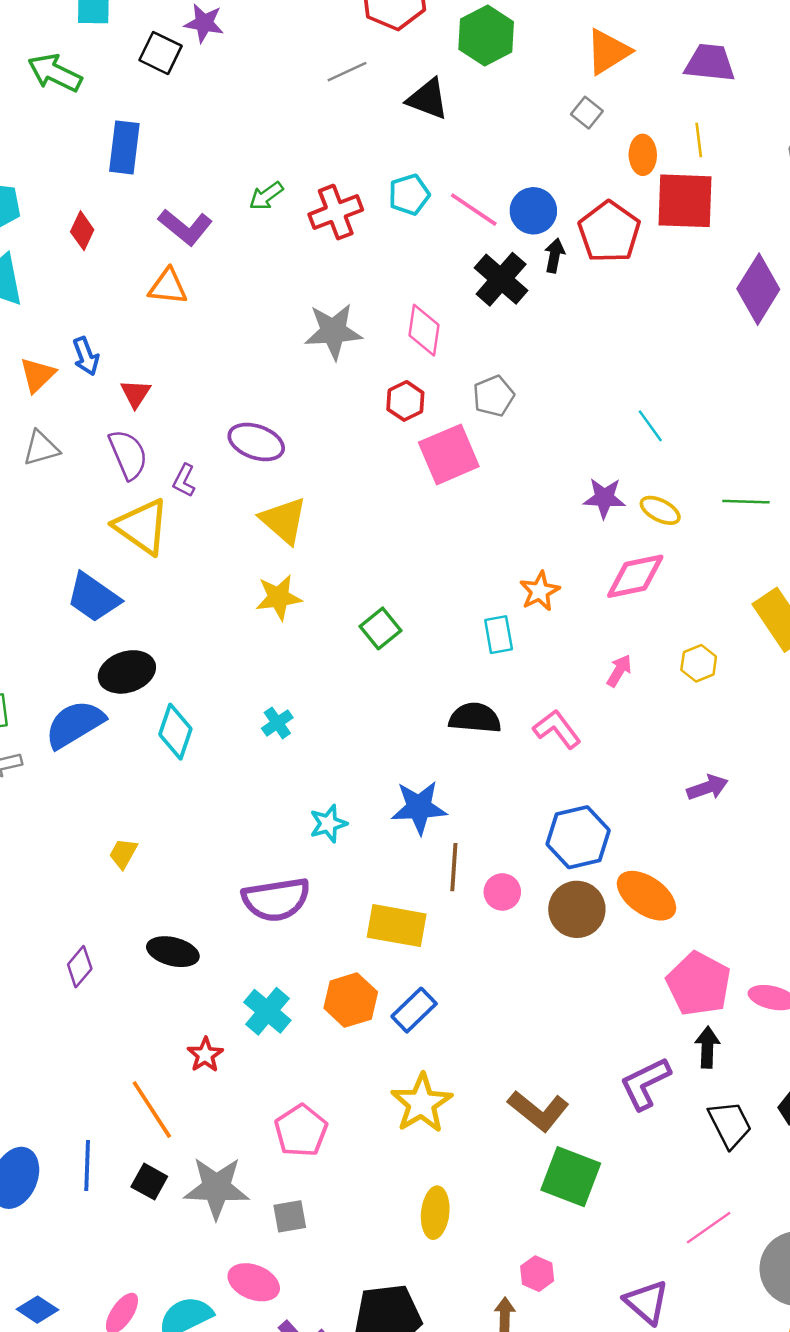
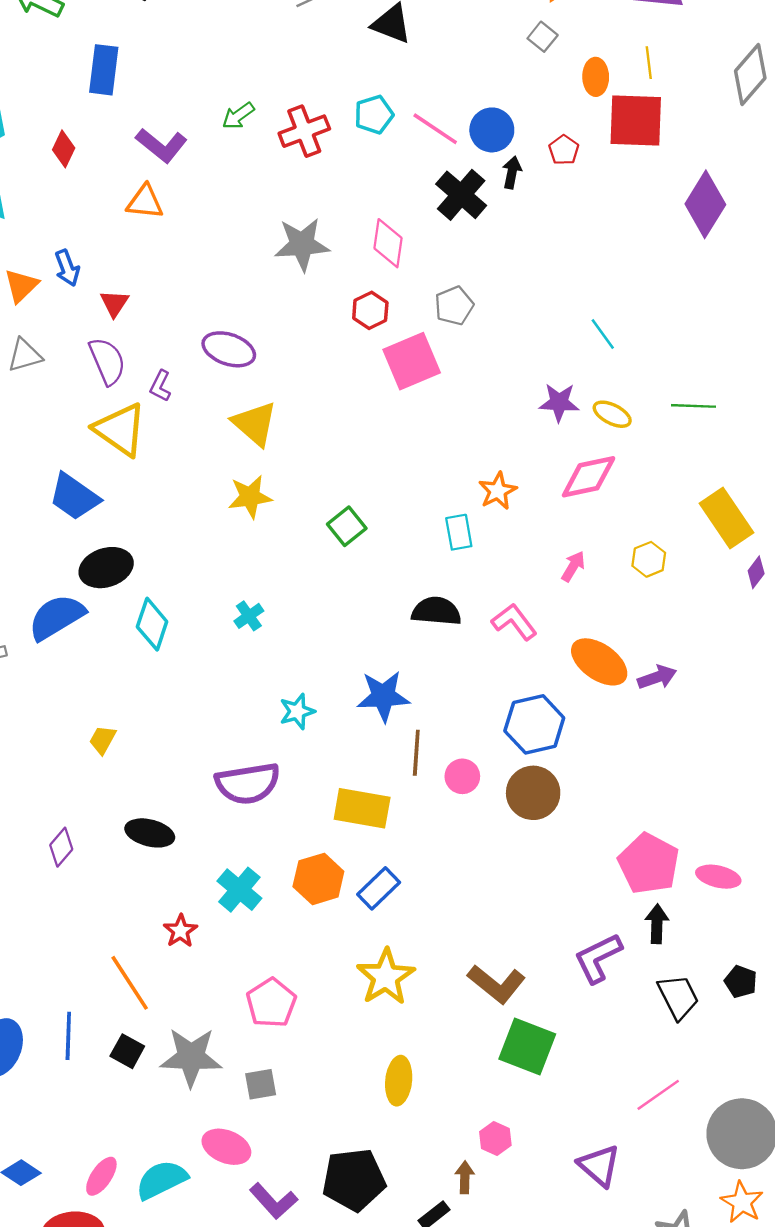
red pentagon: (609, 232) -> (564, 150), size x0.5
orange ellipse: (646, 896) -> (599, 662), moved

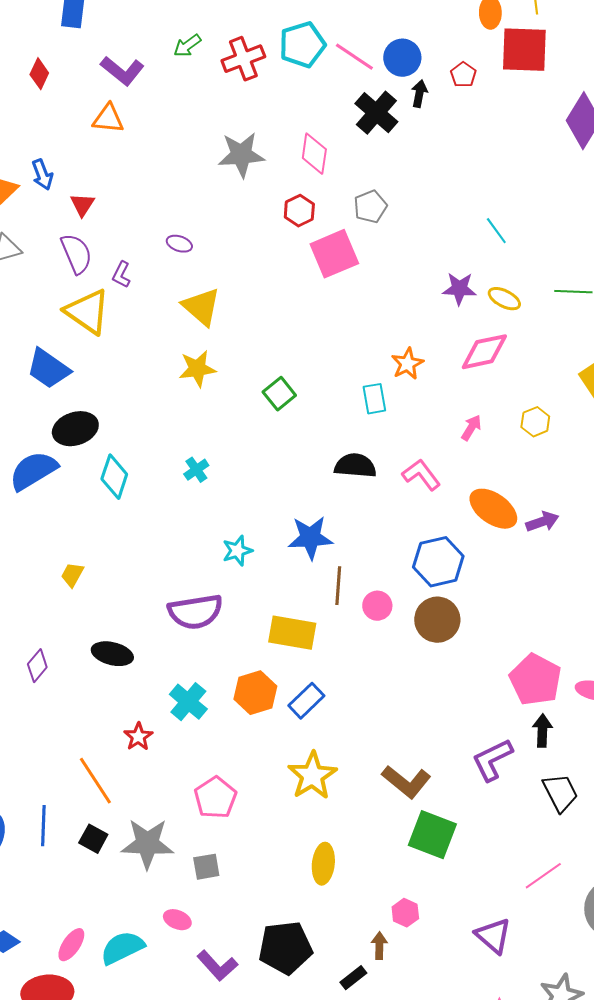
cyan pentagon: (374, 115) -> (302, 45), size x1.4
purple ellipse: (229, 349) -> (179, 244), size x0.6
pink ellipse: (226, 1147) -> (177, 920), size x0.7

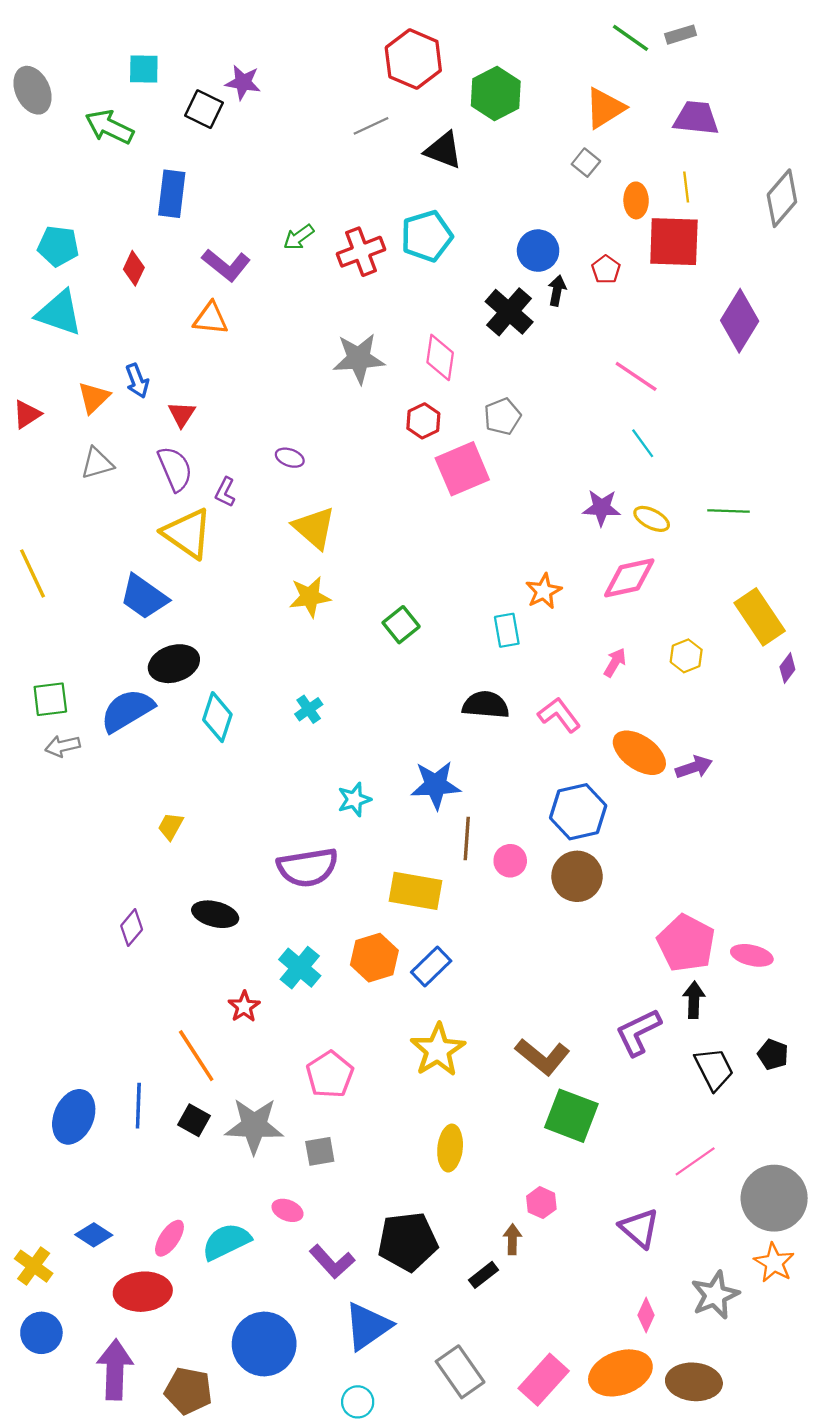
pink line: (354, 57) -> (636, 376), moved

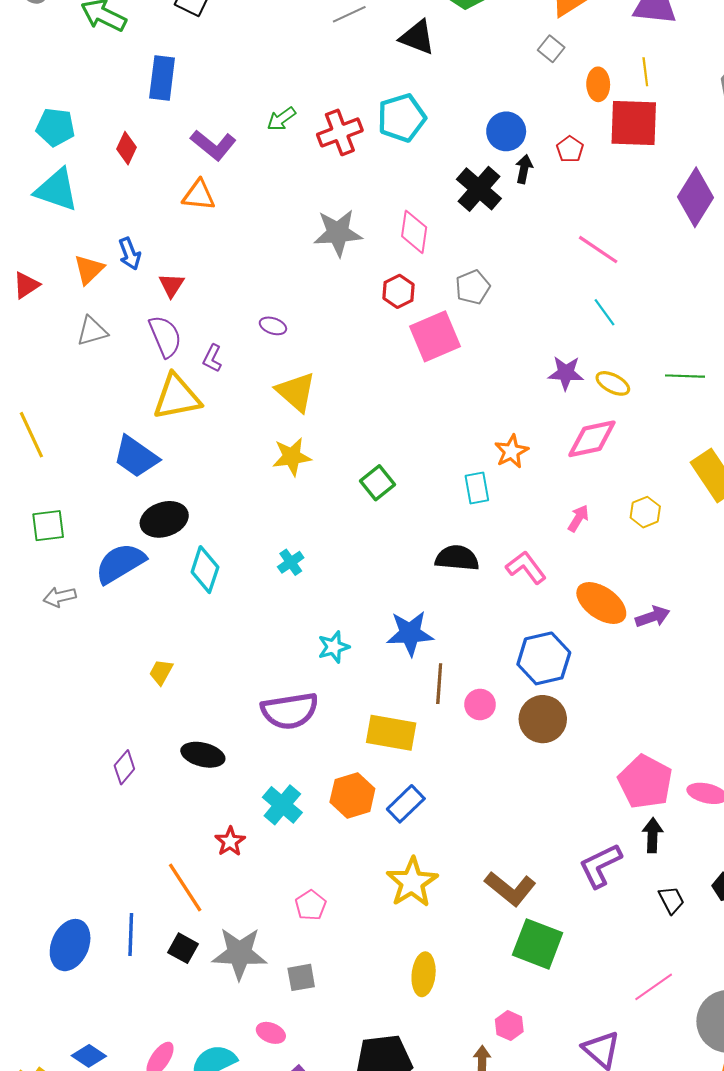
yellow triangle: (187, 533) -> (177, 397), turned -46
green square: (50, 699) -> (48, 526), moved
black trapezoid: (714, 1069) -> (671, 900), size x0.7
pink pentagon: (330, 1075) -> (311, 905), size x0.7

